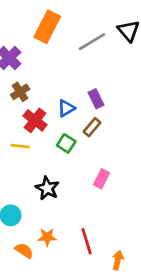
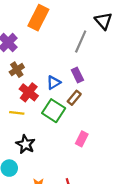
gray line: (92, 42) -> (81, 41), moved, turned -35
green square: (66, 143) -> (54, 111), size x1.5
black star: (47, 188) -> (25, 144), moved

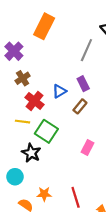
green square: (54, 111) -> (46, 131), moved

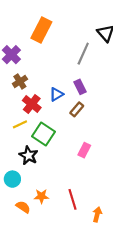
yellow line: (23, 122) -> (20, 124), turned -32

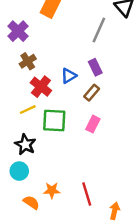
green square: (44, 134) -> (54, 120), turned -30
pink rectangle: (84, 150) -> (93, 124), moved
black star: (29, 155) -> (25, 145), moved

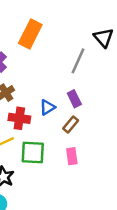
red cross: (41, 87) -> (19, 118), turned -30
pink rectangle: (93, 124) -> (72, 156), turned -35

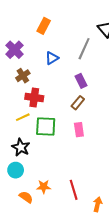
orange rectangle: (30, 34) -> (44, 26), size x0.7
blue triangle: (47, 107) -> (52, 58), moved

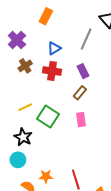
red cross: (34, 97) -> (52, 71), moved
green square: (46, 127) -> (48, 116), turned 30

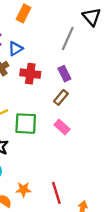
blue triangle: (54, 48) -> (15, 49), moved
green square: (48, 116) -> (26, 124), turned -30
pink rectangle: (81, 120) -> (62, 127), turned -40

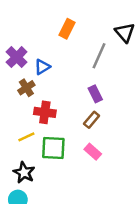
orange rectangle: (23, 13) -> (67, 29), moved
red cross: (30, 74) -> (45, 112), moved

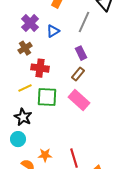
purple cross: (17, 57) -> (30, 23), moved
blue triangle: (42, 67) -> (53, 31), moved
pink rectangle: (93, 152) -> (79, 100), size x1.5

